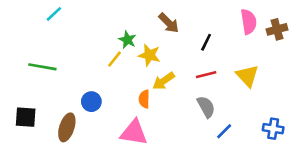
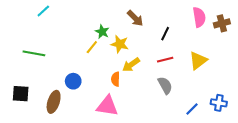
yellow triangle: (247, 76) -> (198, 61), turned 36
blue line: (224, 131) -> (192, 109), moved

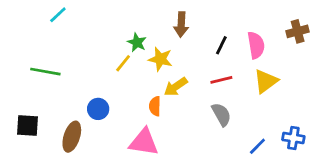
pink semicircle: (199, 17) -> (256, 45), moved
brown arrow: (135, 18) -> (181, 24), turned 48

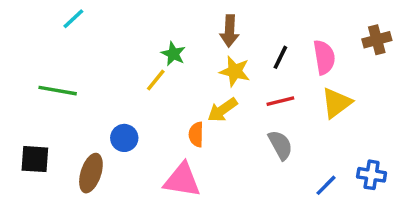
yellow star: (160, 59) -> (235, 71), moved

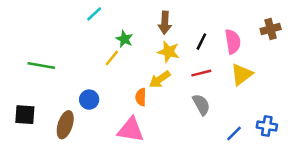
cyan line: (73, 19) -> (94, 14), moved

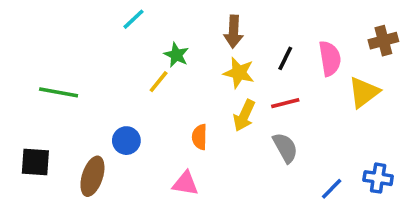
yellow triangle: (242, 74) -> (364, 92), moved
yellow arrow: (160, 79) -> (244, 116), moved, turned -30
pink triangle: (131, 130) -> (185, 183), size x0.7

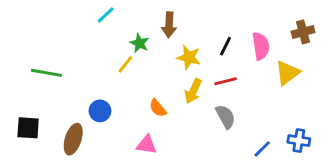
brown arrow: (233, 32) -> (169, 25), moved
orange semicircle: (200, 137) -> (158, 108), turned -42

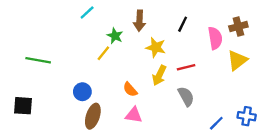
brown cross: (303, 32) -> (238, 26), moved
black line: (225, 46) -> (183, 24), moved
brown ellipse: (73, 139) -> (93, 116), moved
pink triangle: (147, 145) -> (134, 115), moved

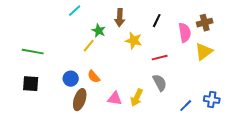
yellow arrow: (159, 75) -> (137, 98), moved
orange semicircle: (130, 89) -> (94, 77), moved
black square: (23, 106) -> (31, 84), moved

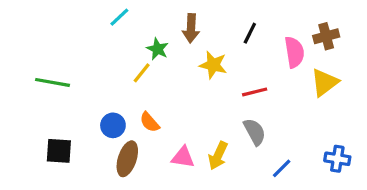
black square: (31, 84) -> (59, 151), moved
blue line: (186, 106) -> (282, 168), moved

